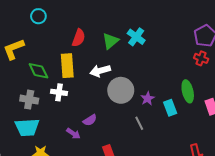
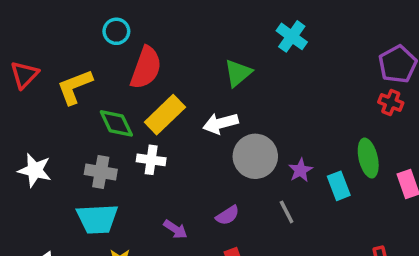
cyan cross: (136, 37) -> (292, 36), moved
red semicircle: (79, 38) -> (146, 68), moved, size x1.4
yellow rectangle: (67, 66) -> (165, 115), turned 50
purple semicircle: (90, 120) -> (228, 215), moved

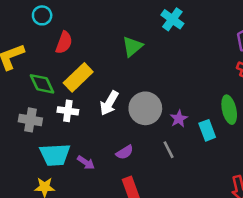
red semicircle: (146, 68) -> (64, 43), size x0.7
white arrow: (221, 123) -> (109, 103), moved, turned -45
cyan trapezoid: (97, 219) -> (55, 155), moved

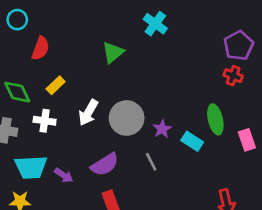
yellow rectangle: (78, 77) -> (56, 85), size x0.6
cyan rectangle: (207, 130) -> (192, 141), turned -36
purple semicircle: (125, 152) -> (105, 164), size x1.5

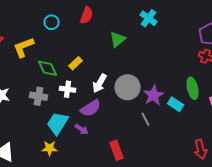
cyan circle: (17, 20) -> (52, 22), moved
red semicircle: (40, 48) -> (87, 15), moved
purple star: (162, 129) -> (154, 95), size x1.5
purple semicircle: (105, 164) -> (91, 108), moved
cyan trapezoid: (31, 167) -> (58, 123), turned 125

